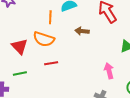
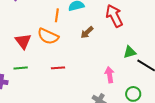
brown arrow: (82, 31) -> (87, 32), turned -56
red line: (51, 63) -> (58, 68), moved

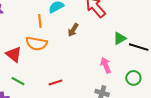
green line: (21, 68) -> (18, 81), turned 48
red line: (58, 68) -> (55, 83), moved

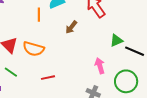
orange semicircle: (37, 44) -> (34, 49), moved
green circle: (133, 78) -> (126, 81), size x1.5

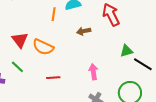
brown arrow: (71, 27) -> (84, 31), turned 32
pink arrow: (100, 66) -> (93, 72), moved

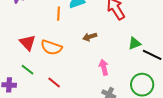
brown arrow: (84, 31) -> (90, 37), moved
red line: (53, 78) -> (54, 83), moved, turned 48

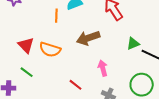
brown arrow: (90, 37) -> (88, 38), size x1.6
red line: (54, 83) -> (76, 85), moved

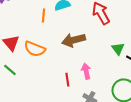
green triangle: (133, 44) -> (118, 49), turned -48
red line: (76, 85) -> (67, 80), moved, turned 40

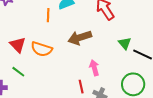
red line: (67, 80) -> (81, 87), moved

